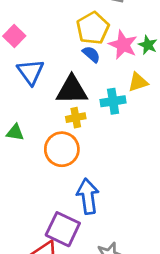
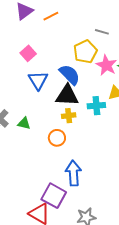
blue semicircle: (91, 54) -> (70, 75), moved, size x1.6
orange circle: (62, 149) -> (57, 138), size x0.7

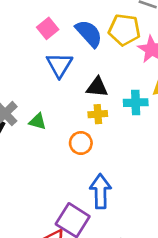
yellow pentagon: (85, 52) -> (124, 30), turned 30
blue semicircle: (70, 75) -> (89, 33), moved
black triangle: (67, 95) -> (97, 87), size x0.7

